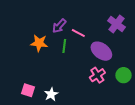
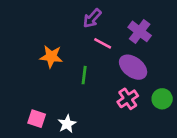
purple cross: (116, 24) -> (140, 31), moved
purple arrow: (59, 26) -> (92, 18), moved
green line: (64, 46) -> (84, 75), moved

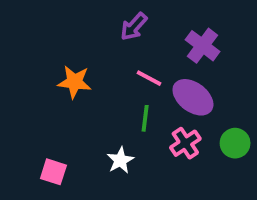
pink line: (103, 43) -> (149, 78), moved
green line: (84, 75) -> (145, 118), moved
white star: (67, 124) -> (120, 160), moved

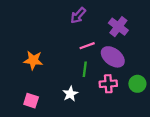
pink line: (149, 78) -> (87, 46), turned -48
orange star: (74, 82) -> (33, 60), moved
pink cross: (185, 143) -> (108, 84), turned 30

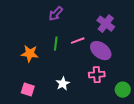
purple arrow: (78, 15) -> (56, 14), moved
green line: (85, 69) -> (56, 44), moved
green circle: (137, 84) -> (123, 90), moved

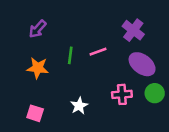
purple arrow: (56, 14) -> (38, 29), moved
purple ellipse: (101, 51) -> (142, 64), moved
green circle: (123, 90) -> (155, 93), moved

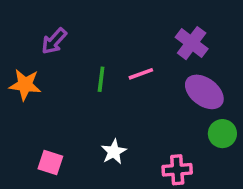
orange star: (38, 68) -> (25, 85), moved
pink cross: (122, 94) -> (177, 170), moved

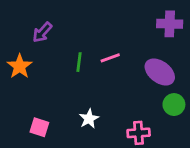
purple cross: (192, 43) -> (170, 24), moved, turned -35
orange star: (25, 85) -> (20, 66), turned 30

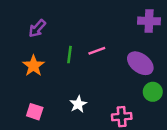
orange star: (20, 66) -> (33, 66), moved

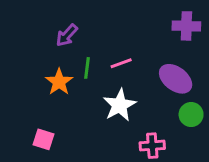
purple arrow: (37, 28) -> (67, 35), moved
orange star: (33, 66) -> (59, 82), moved
white star: (78, 104) -> (120, 105), moved, size x1.5

